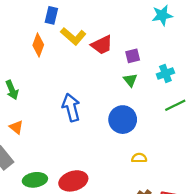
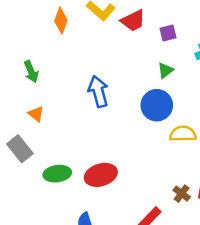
green triangle: (130, 80) -> (165, 70), moved, turned 32
yellow semicircle: (139, 158) -> (183, 134), moved, size x1.5

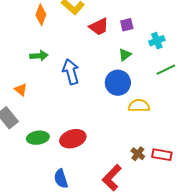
red trapezoid: (133, 21) -> (99, 27), moved
green arrow: (31, 72) -> (39, 56), moved, turned -72

